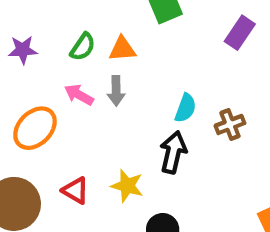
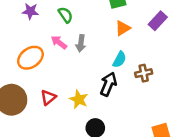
green semicircle: (83, 47) -> (65, 15), turned -77
orange triangle: (122, 49) -> (123, 28), moved, turned -35
red triangle: (75, 190) -> (48, 97), turned 42

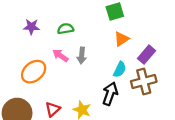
green semicircle: (65, 15) -> (65, 29), turned -63
purple rectangle: (158, 21) -> (146, 55), moved
brown cross: (144, 73) -> (144, 81), size x1.5

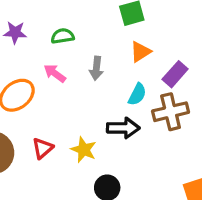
gray arrow: (82, 56) -> (96, 68), moved
black arrow: (110, 94) -> (123, 128), turned 70

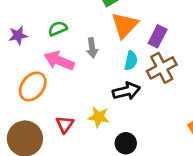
orange triangle: (140, 52) -> (125, 25), size x1.5
pink arrow: (55, 73) -> (59, 61), size x1.5

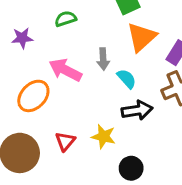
green semicircle: (58, 29) -> (66, 19), moved
cyan semicircle: (131, 61) -> (127, 79), moved, turned -60

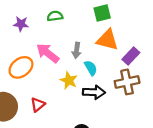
orange triangle: (142, 37) -> (107, 40), turned 45
yellow star: (104, 136) -> (69, 80), moved

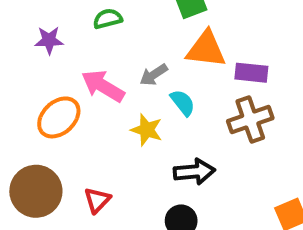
gray arrow: (77, 50) -> (154, 75), turned 56
purple rectangle: (131, 56) -> (251, 73), turned 60
black arrow: (94, 92) -> (194, 172), moved
red triangle: (38, 105) -> (97, 200), moved

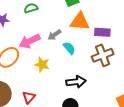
pink arrow: (103, 86) -> (30, 41), turned -55
yellow star: (147, 130) -> (42, 65), moved

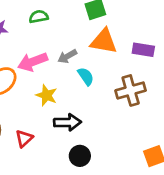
purple rectangle: (102, 32) -> (143, 50), moved
black arrow: (76, 82) -> (67, 122), moved

